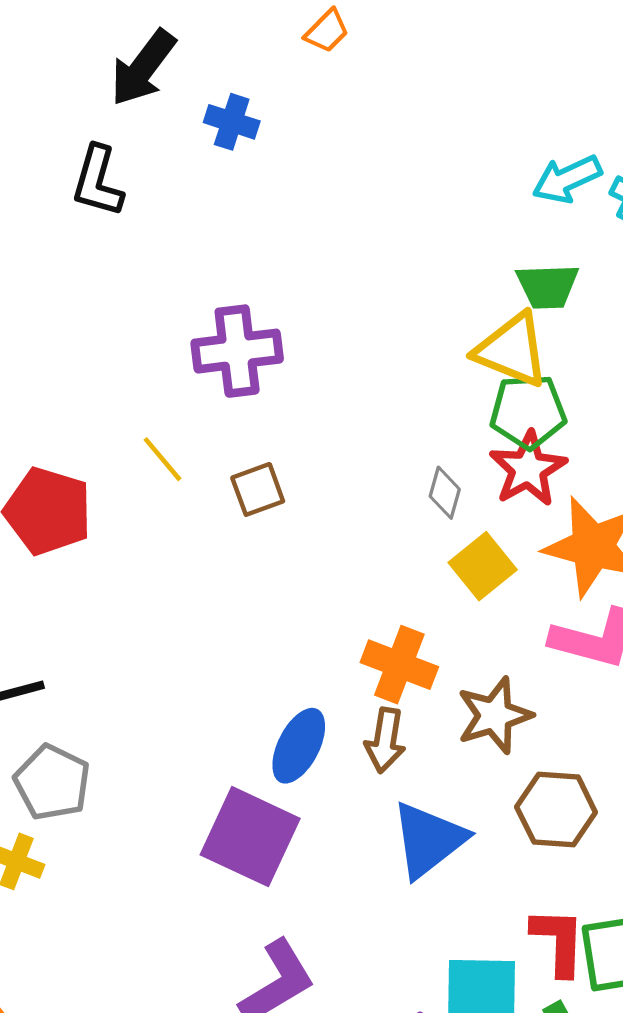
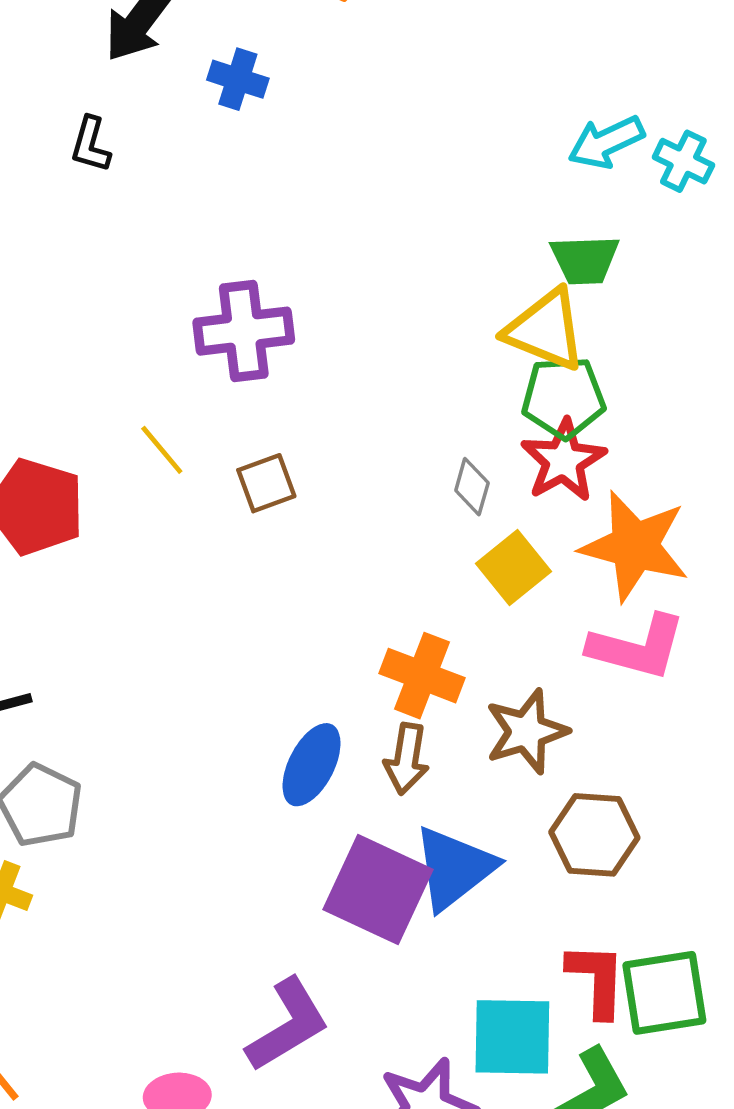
black L-shape: (98, 181) -> (91, 145), size x0.7
purple square: (250, 837) -> (378, 889), moved

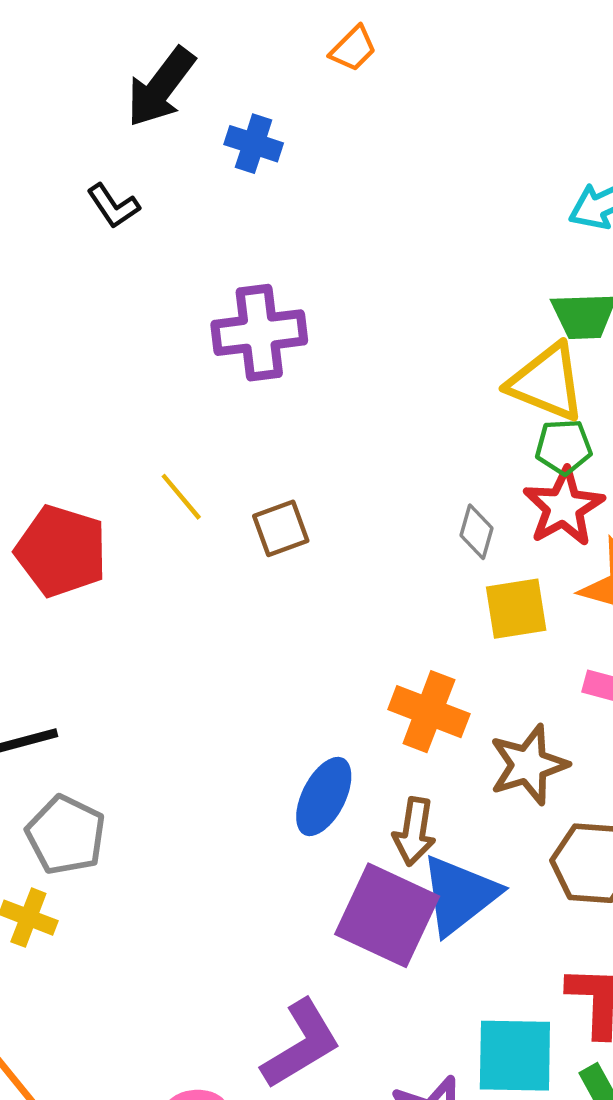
black L-shape: (91, 145) -> (113, 206), turned -50
purple cross: (244, 331) -> (259, 333), moved
green pentagon: (563, 398) -> (564, 447), size x0.7
yellow square: (513, 567) -> (516, 609), turned 30
brown arrow: (407, 759) -> (414, 832), moved

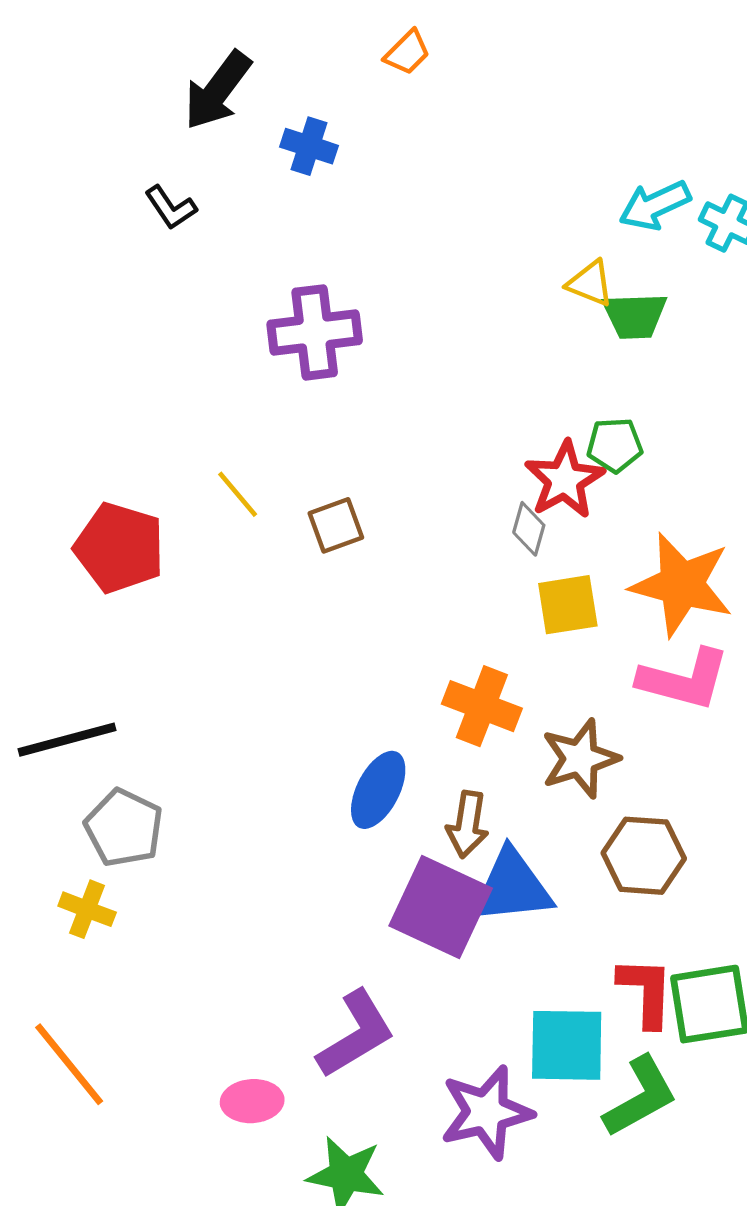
yellow triangle: (547, 382) -> (590, 283), moved, size x0.6
red star: (564, 507) -> (564, 480), moved
blue triangle: (460, 895) -> (512, 887), turned 32

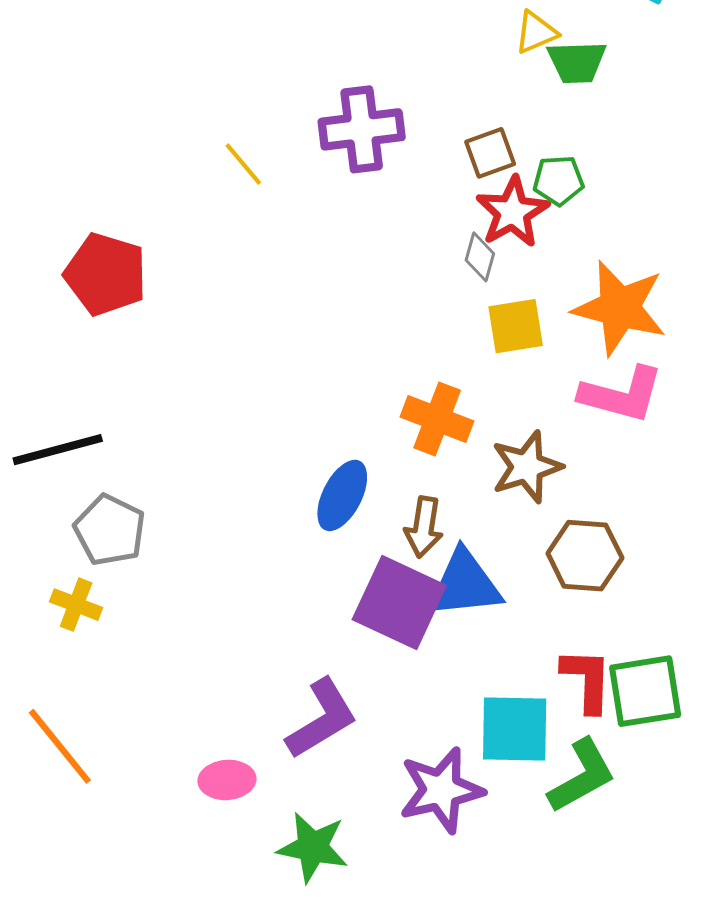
yellow triangle: (590, 283) -> (536, 33), turned -45
purple cross: (315, 332) -> (362, 129), moved
yellow line: (238, 494) -> (243, 164), moved
brown square: (336, 525) -> (490, 153), moved

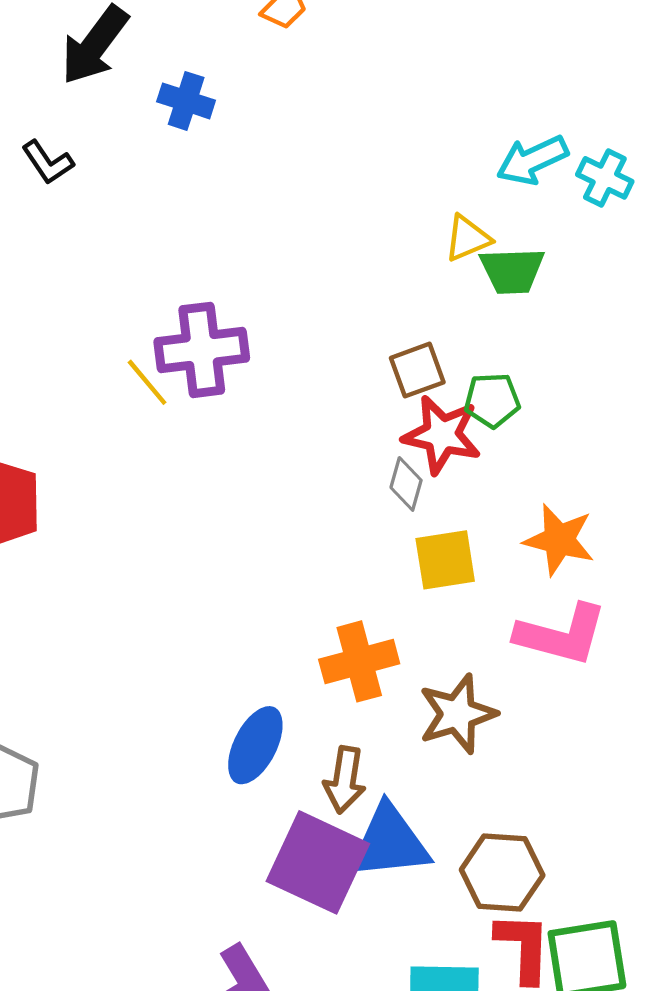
purple cross: (362, 129) -> (202, 350), moved
red star: (513, 212) -> (442, 435), turned -30
orange star: (620, 308) -> (559, 540), size x0.7
orange cross: (437, 419) -> (359, 661), turned -36
brown hexagon: (585, 556) -> (502, 872), moved

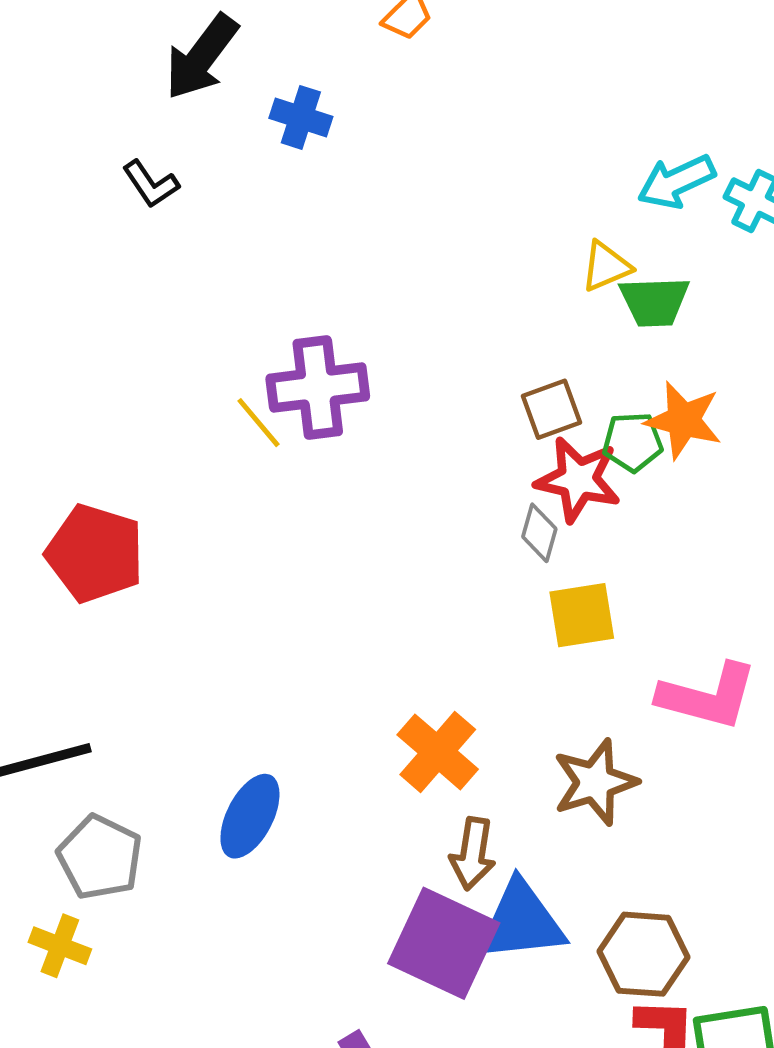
orange star: (559, 540) -> (683, 420), moved
orange cross: (359, 661) -> (438, 752), moved, turned -34
blue ellipse: (255, 745) -> (250, 816), moved

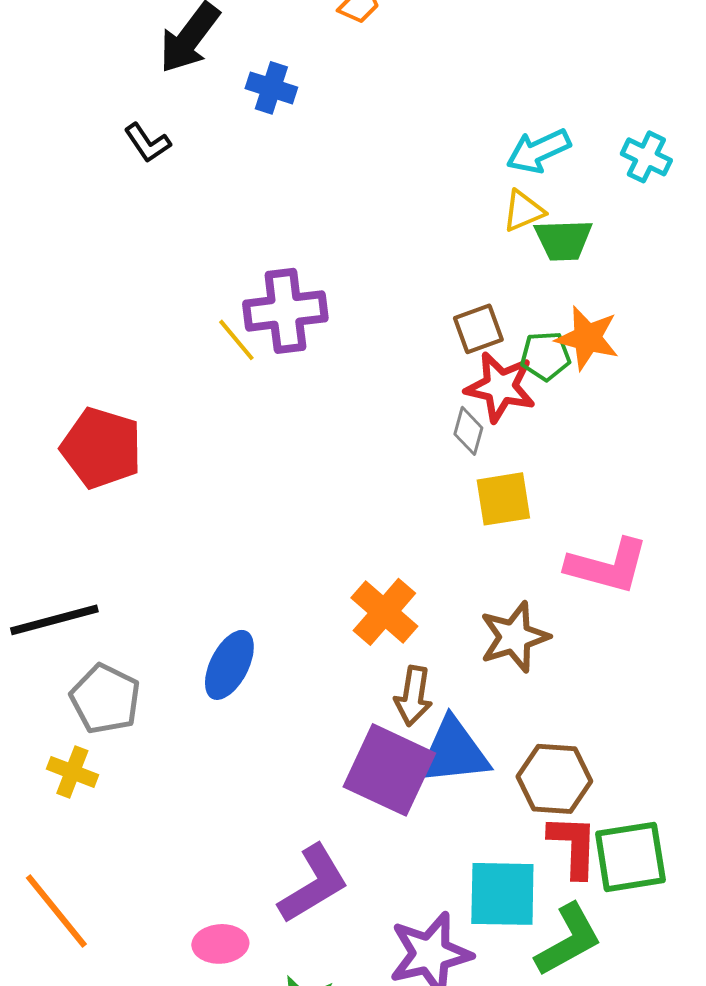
cyan arrow: (676, 182) -> (538, 151), moved

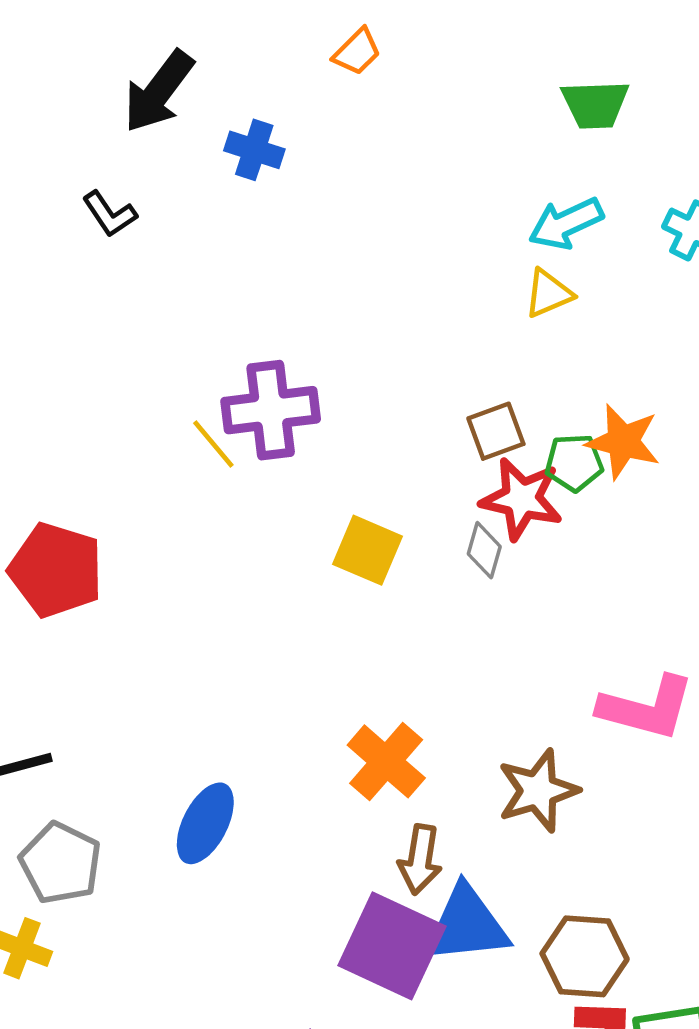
green trapezoid: (563, 240) -> (595, 104), moved
yellow square: (503, 499) -> (368, 550), moved, turned 32

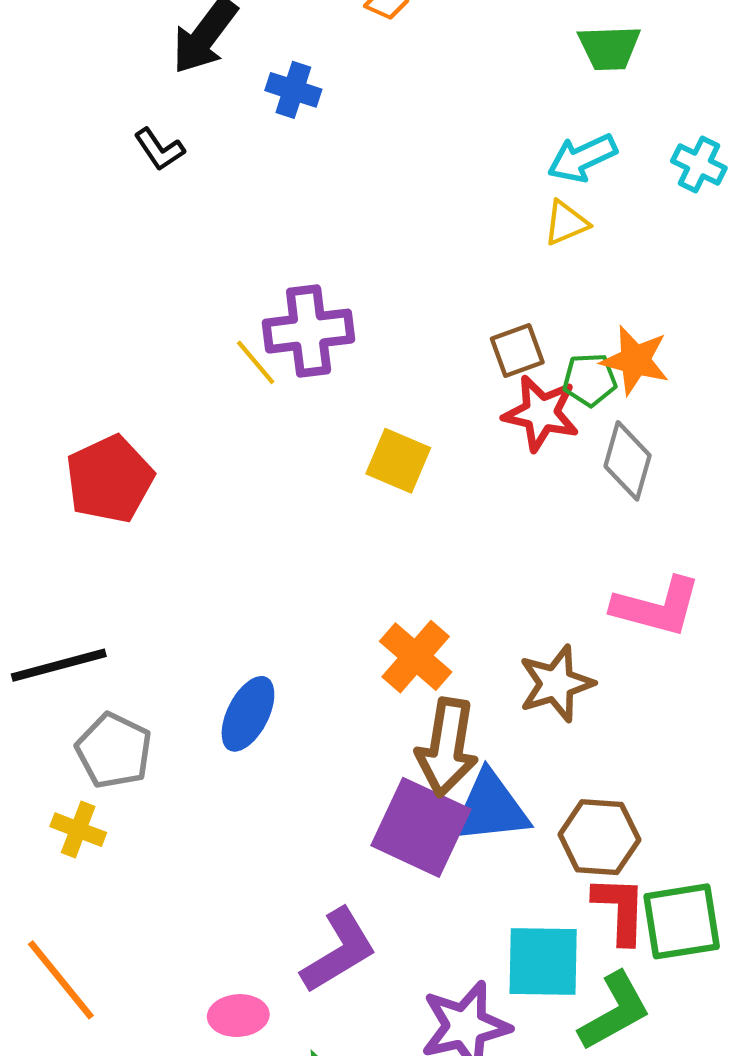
gray diamond: (484, 550) -> (628, 461), moved, size x1.5
red pentagon: (56, 570) -> (110, 479), turned 30
brown arrow: (420, 860) -> (447, 747), size x1.5

